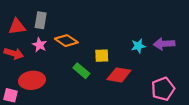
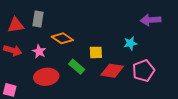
purple arrow: (164, 44) -> (151, 20), moved
pink star: (40, 45) -> (39, 51), moved
red ellipse: (32, 80) -> (46, 77), moved
pink pentagon: (163, 89) -> (143, 71), moved

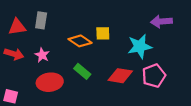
orange diamond: (62, 38) -> (80, 41), moved
cyan star: (130, 43) -> (140, 46), size x1.6
yellow square: (96, 52) -> (103, 33), moved

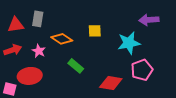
orange diamond: (80, 41) -> (62, 39), moved
red arrow: (14, 54) -> (13, 50), turned -36
red diamond: (120, 76) -> (111, 83), moved
red ellipse: (50, 82) -> (30, 76), moved

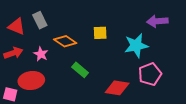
gray rectangle: (38, 19) -> (40, 20), turned -35
red triangle: (16, 25) -> (16, 26), turned 30

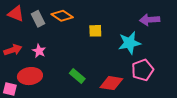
red triangle: (16, 26) -> (16, 14), moved
orange diamond: (65, 41) -> (62, 16), moved
green rectangle: (80, 70) -> (77, 76), moved

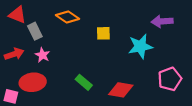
gray rectangle: (38, 19) -> (35, 31), moved
pink pentagon: (143, 70) -> (170, 79), moved

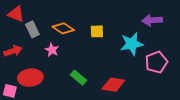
orange diamond: (67, 17) -> (63, 28), moved
pink star: (42, 55) -> (52, 50), moved
pink pentagon: (170, 79) -> (156, 62), moved

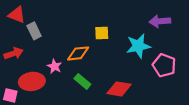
orange diamond: (63, 28) -> (78, 53), moved, turned -40
pink star: (52, 50) -> (54, 66), moved
pink pentagon: (156, 62) -> (164, 65), turned -30

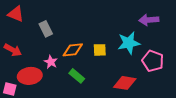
gray rectangle: (34, 31) -> (46, 29), moved
yellow square: (102, 33) -> (100, 50), moved
red arrow: (14, 53) -> (13, 50), turned 48
red diamond: (119, 89) -> (125, 83), moved

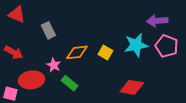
yellow square: (100, 50) -> (105, 52), turned 32
pink pentagon: (153, 61) -> (167, 46), moved
green rectangle: (77, 76) -> (70, 83), moved

